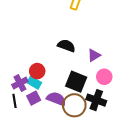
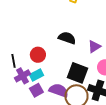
red circle: (37, 71) -> (38, 55), moved
cyan rectangle: (34, 83) -> (36, 75), turned -56
black line: (15, 101) -> (14, 61), moved

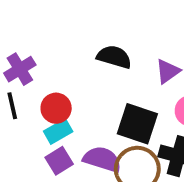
red circle: (38, 55) -> (56, 108), moved
purple cross: (22, 76) -> (20, 69), moved

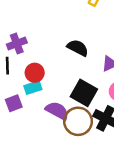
purple square: (59, 161) -> (14, 103), moved

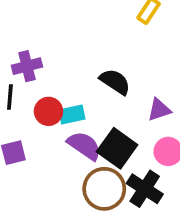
cyan rectangle: (33, 88) -> (72, 115), moved
purple semicircle: (57, 111) -> (84, 146), moved

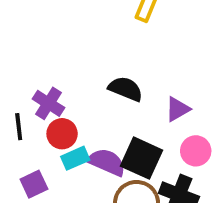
purple cross: (27, 66) -> (48, 103), moved, turned -32
cyan rectangle: (72, 115) -> (75, 158), moved

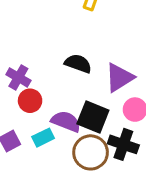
purple triangle: (178, 109) -> (119, 78), size x1.5
cyan rectangle: (75, 158) -> (43, 138), moved

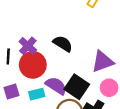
black semicircle: (78, 64) -> (63, 44), moved
red circle: (30, 101) -> (33, 65), size x1.5

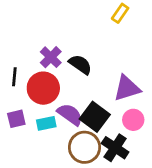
purple cross: (28, 46) -> (51, 57), moved

